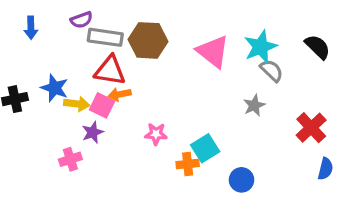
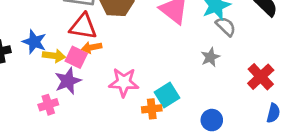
purple star: (93, 132) -> (68, 81), size x1.4
pink star: (156, 134) -> (124, 82), size x1.5
blue circle: (242, 180) -> (212, 120), moved

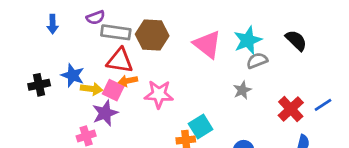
gray semicircle: (226, 26) -> (257, 61), turned -65
pink star: (124, 82) -> (159, 94), moved

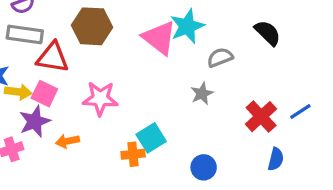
gray rectangle: (116, 32) -> (25, 34), moved
cyan star: (248, 40) -> (187, 26), moved
orange arrow: (128, 81) -> (67, 141), moved

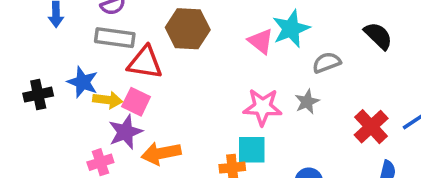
pink triangle: (159, 38) -> (261, 41), size x0.7
pink star: (100, 98) -> (262, 107), moved
cyan square: (151, 138) -> (252, 150), turned 32
orange arrow: (67, 141) -> (161, 153), size x1.5

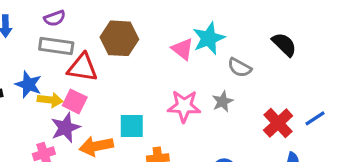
gray semicircle: (327, 63) -> (240, 68), turned -130
cyan square: (252, 150) -> (132, 126), moved

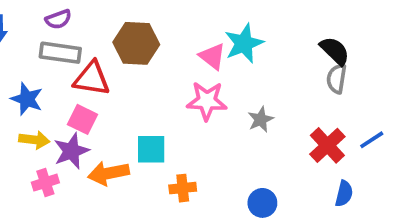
gray semicircle: (240, 68) -> (337, 79), moved, turned 70
yellow arrow: (50, 100) -> (34, 140), moved
pink star: (184, 106) -> (207, 101), moved

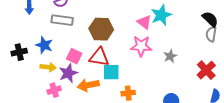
brown hexagon: (136, 43) -> (101, 29), moved
red triangle: (92, 79) -> (99, 57), moved

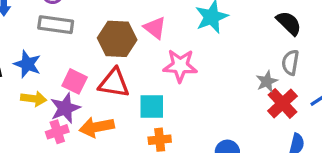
pink triangle: (144, 22) -> (155, 28), moved
gray semicircle: (211, 34) -> (290, 62), moved
gray star: (170, 56) -> (267, 81), moved
cyan square: (111, 72) -> (152, 107), moved
pink cross: (54, 90) -> (57, 132), moved

